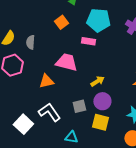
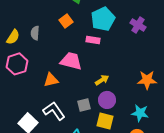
cyan pentagon: (98, 20) -> (103, 19), turned -30
gray semicircle: (30, 42) -> (35, 33), moved

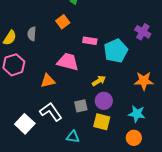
cyan pentagon: (103, 19) -> (116, 51), moved
purple cross: (138, 25) -> (143, 32), moved

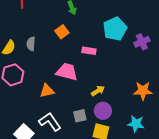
purple cross: (143, 32) -> (142, 42), turned 35
cyan pentagon: (116, 51) -> (115, 29), moved

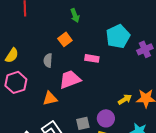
gray semicircle: (31, 44) -> (48, 60), moved
pink trapezoid: (67, 72) -> (70, 79), turned -35
yellow arrow: (98, 91) -> (125, 99), moved

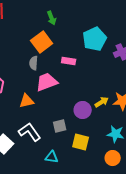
orange square: (65, 39) -> (42, 42), size x1.5
gray semicircle: (48, 60) -> (34, 63), moved
purple circle: (106, 118) -> (83, 110), moved

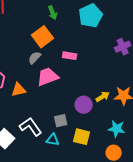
cyan pentagon: (95, 39) -> (91, 16), moved
gray semicircle: (34, 63) -> (35, 58), turned 40
orange triangle: (27, 101) -> (19, 90), moved
cyan triangle: (52, 157) -> (53, 140), moved

